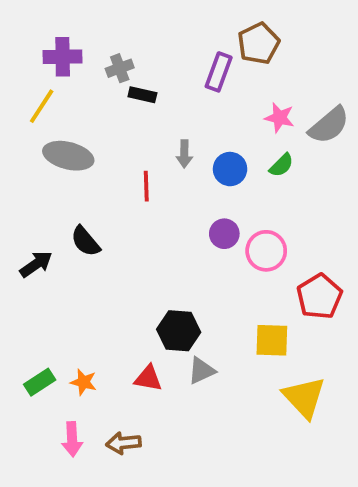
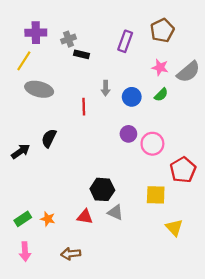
brown pentagon: (259, 43) -> (162, 30), moved
black semicircle: (85, 241) -> (49, 138), turned 66
gray triangle: (201, 371) -> (115, 212), turned 49
yellow triangle: (304, 397) -> (174, 228), size x0.7
pink arrow: (72, 439) -> (25, 252), moved

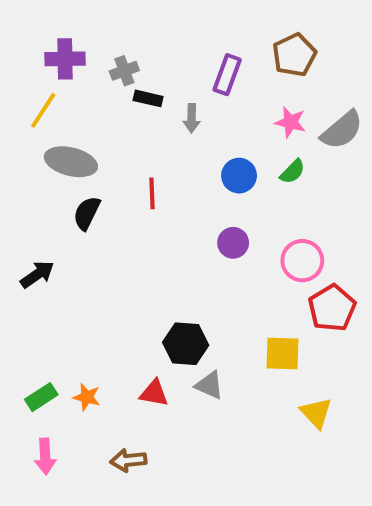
gray arrow: (106, 88) -> (192, 118), moved
black semicircle: (49, 138) -> (87, 213), moved
pink circle: (152, 144) -> (302, 261), moved

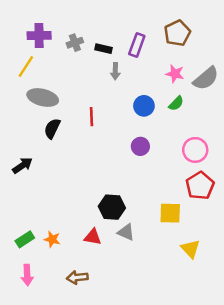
black rectangle: (148, 98) -> (103, 49), moved
pink circle: (302, 261) -> (195, 150), moved

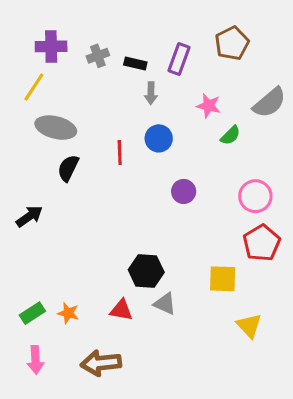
pink star: (175, 74) -> (209, 106), moved
blue circle: (144, 106) -> (159, 138), moved
brown arrow: (77, 277) -> (101, 363), size x1.4

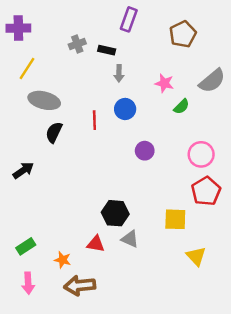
purple cross: (51, 46) -> (18, 28), moved
purple rectangle: (179, 59) -> (129, 19), moved
orange star: (68, 313) -> (63, 260), moved

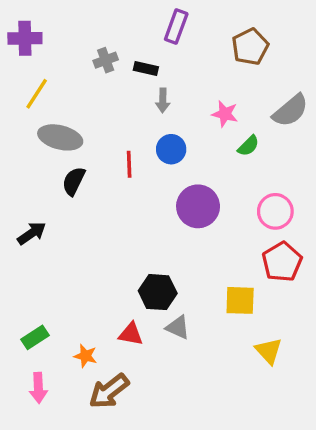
purple circle: (145, 151) -> (198, 206), size x1.6
brown arrow: (80, 286) -> (109, 391), turned -32

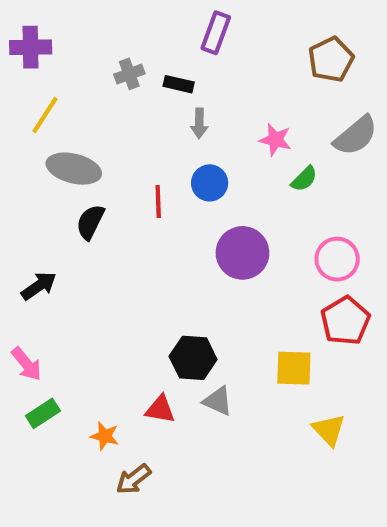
brown pentagon: (250, 47) -> (331, 60), moved
pink arrow: (38, 388) -> (26, 364), moved, turned -36
brown arrow: (109, 391) -> (133, 479), size x0.7

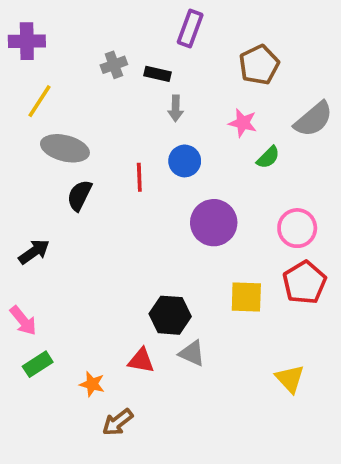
brown pentagon: (331, 60) -> (259, 65), moved
yellow square: (294, 368) -> (246, 297), moved

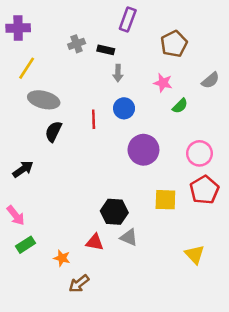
gray semicircle: (313, 119) -> (210, 80), size x0.7

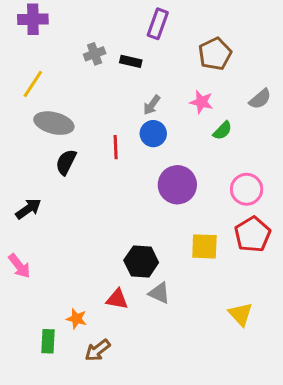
purple cross: (18, 28) -> (33, 19), moved
gray arrow: (118, 73) -> (152, 105), moved, turned 35
green rectangle: (25, 245) -> (48, 341), moved, turned -54

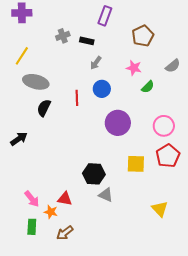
gray arrow: (152, 105) -> (96, 63), moved
pink arrow: (19, 266) -> (32, 199), moved
red triangle: (117, 299) -> (65, 199), moved

